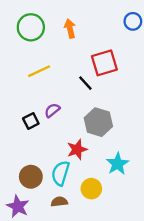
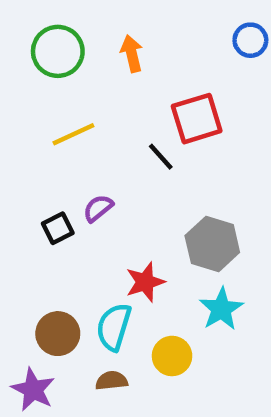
gray hexagon: (98, 122) -> (212, 244), moved

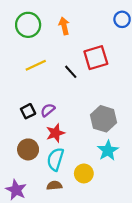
black line: (161, 157) -> (71, 72), moved
purple semicircle: (98, 208) -> (48, 110), moved
red star: (145, 282) -> (55, 133), moved
brown circle: (58, 334) -> (28, 149), moved

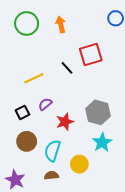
yellow line: (36, 65) -> (34, 78), moved
black square: (28, 111) -> (22, 112), moved
red star: (55, 133) -> (65, 122), moved

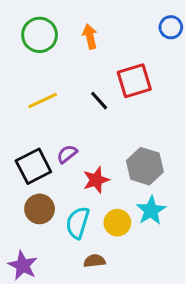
yellow line: (34, 78) -> (43, 101), moved
black square: (22, 112) -> (33, 166), size x1.6
yellow circle: (79, 164) -> (117, 223), moved
brown semicircle: (51, 175) -> (94, 261), moved

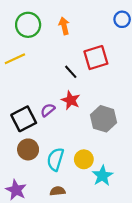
yellow line: (43, 101) -> (15, 59), moved
red star: (96, 180) -> (71, 100), moved, turned -30
cyan star: (151, 210) -> (102, 176), moved
brown semicircle: (94, 261) -> (58, 191), moved

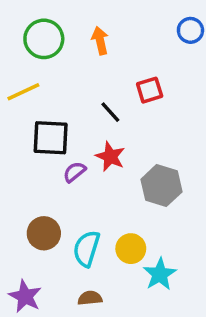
red square: (96, 58) -> (150, 90), size x0.7
black square: (24, 119) -> (51, 138), moved, turned 30

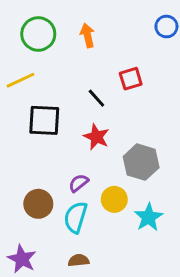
purple semicircle: (75, 172) -> (79, 183), moved
yellow circle: (131, 249) -> (114, 199), moved
cyan star: (160, 274) -> (149, 217), moved

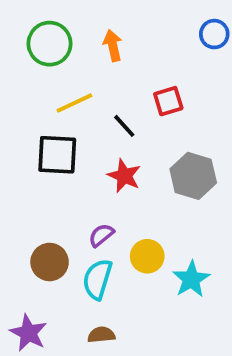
yellow line: (20, 80) -> (74, 103), moved
gray hexagon: (141, 162) -> (193, 176), moved

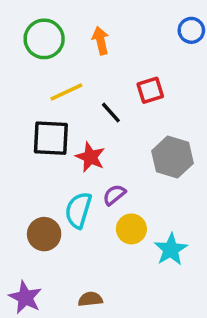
red star: (124, 176) -> (90, 157), moved
purple semicircle: (101, 235) -> (114, 195), moved
cyan semicircle: (97, 279) -> (78, 210), moved

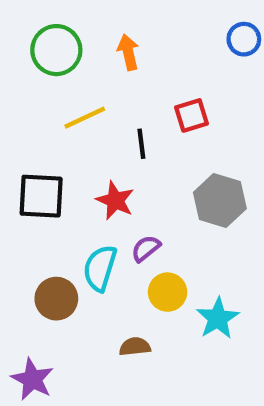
black line: (111, 113) -> (141, 144), turned 35
black square: (51, 138) -> (41, 196), moved
brown semicircle: (90, 299) -> (135, 347), moved

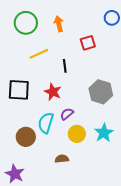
red square: (192, 115) -> (88, 43), moved
cyan star: (218, 318) -> (104, 133), moved

